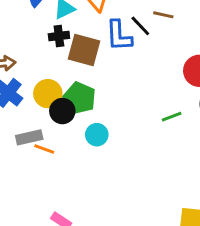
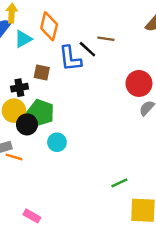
black cross: (59, 36) -> (19, 88), moved
brown square: (84, 50) -> (42, 72), size x0.6
green line: (172, 117) -> (119, 183), moved

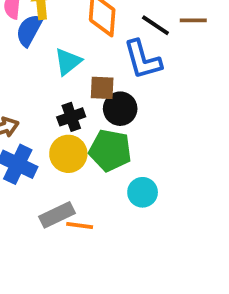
cyan triangle: (23, 39) -> (68, 62), moved
black line: (87, 49) -> (155, 25), moved
black circle: (27, 124) -> (120, 109), moved

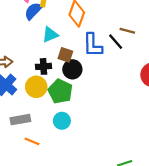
black line: (155, 25) -> (116, 42), moved
cyan circle: (143, 192) -> (62, 121), moved
orange line: (80, 225) -> (32, 141), moved

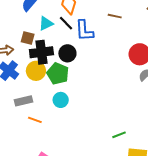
black line: (116, 42) -> (66, 23), moved
brown square: (65, 55) -> (28, 38), moved
black cross: (44, 66) -> (41, 52), size x1.6

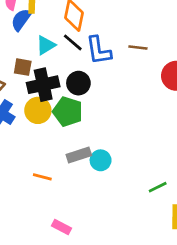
brown line: (115, 16) -> (138, 48), moved
cyan circle: (61, 100) -> (101, 160), moved
gray rectangle: (23, 101) -> (79, 155), moved

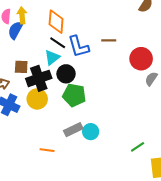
cyan triangle: (46, 45) -> (52, 57), moved
green pentagon: (68, 112) -> (74, 95), moved

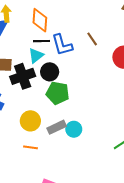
brown line: (109, 40) -> (92, 39), turned 56
black line: (58, 43) -> (41, 41), turned -35
yellow circle: (37, 99) -> (30, 121), moved

